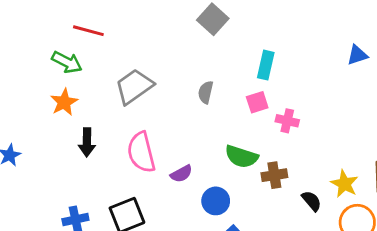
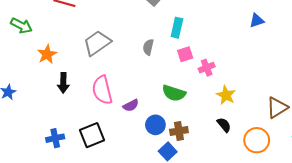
green arrow: (67, 62) -> (21, 26), moved
cyan rectangle: (266, 65) -> (177, 28), moved
pink cross: (287, 121) -> (207, 68), turned -35
brown cross: (274, 175) -> (179, 131), moved
yellow star: (344, 184) -> (226, 95), moved

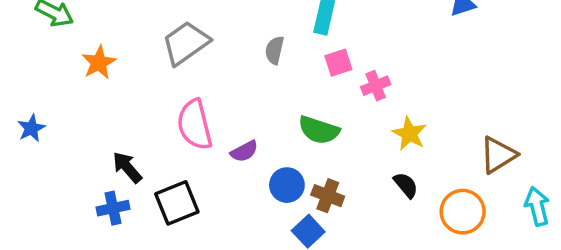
black arrow: (63, 83) -> (127, 167), moved, turned 138
brown cross: (179, 131) -> (328, 196), turned 30

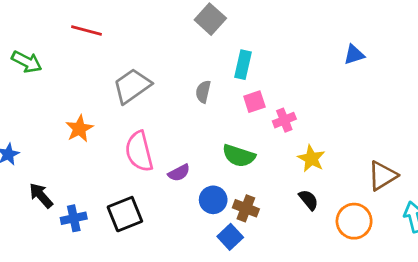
orange star: (99, 63) -> (79, 129), moved
black arrow: (127, 167) -> (41, 196), moved

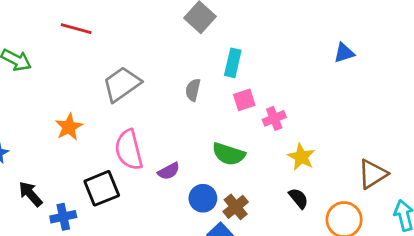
brown cross: (246, 208) -> (236, 207), turned 30
black square: (125, 214) -> (102, 188), moved

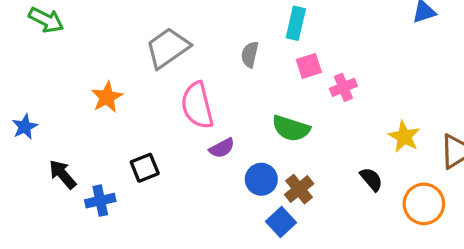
pink semicircle: (129, 150) -> (197, 105), moved
yellow star: (301, 157) -> (404, 137), moved
black square: (102, 188) -> (145, 168), size x0.7

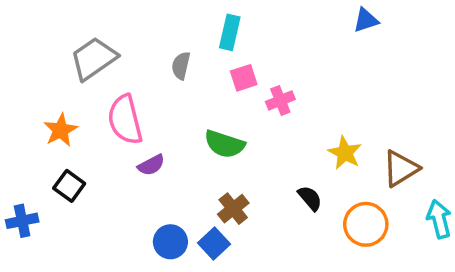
orange star: (107, 97) -> (60, 130), moved
black square: (145, 168) -> (69, 186), turned -32
blue circle: (261, 179) -> (170, 242), moved

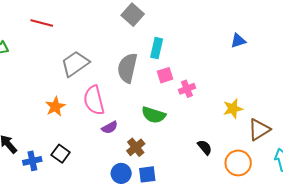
gray semicircle: (181, 66) -> (127, 68), size x1.8
yellow star: (345, 153) -> (233, 109), moved, turned 30
black square: (69, 186) -> (61, 154), moved
brown cross: (233, 209) -> (136, 147), moved
blue square: (214, 244) -> (147, 174), turned 36

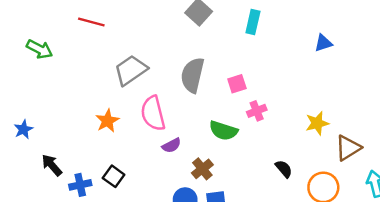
cyan rectangle: (157, 48) -> (253, 22), moved
pink cross: (187, 89) -> (257, 111), moved

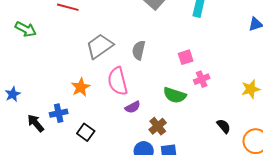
gray semicircle: (193, 75) -> (139, 50), moved, size x0.7
blue cross: (80, 185) -> (59, 113), moved

